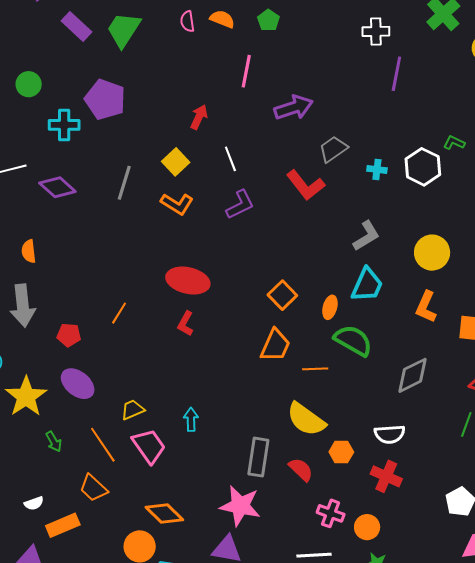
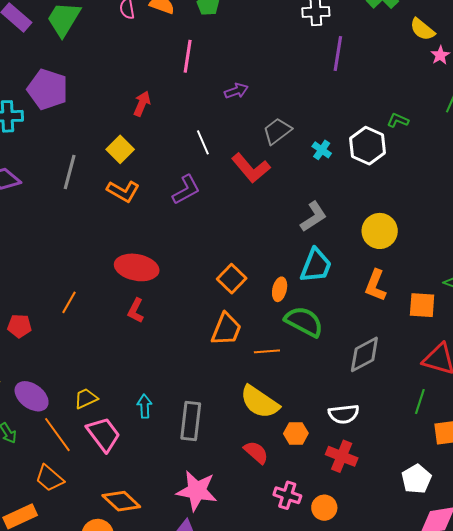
purple arrow: (294, 108) -> (236, 91), size x0.6
white line: (230, 159) -> (203, 142), moved
cyan cross: (377, 170) -> (322, 150), turned 30
purple ellipse: (78, 384) -> (32, 396), moved
gray rectangle: (258, 457) -> (191, 421), moved

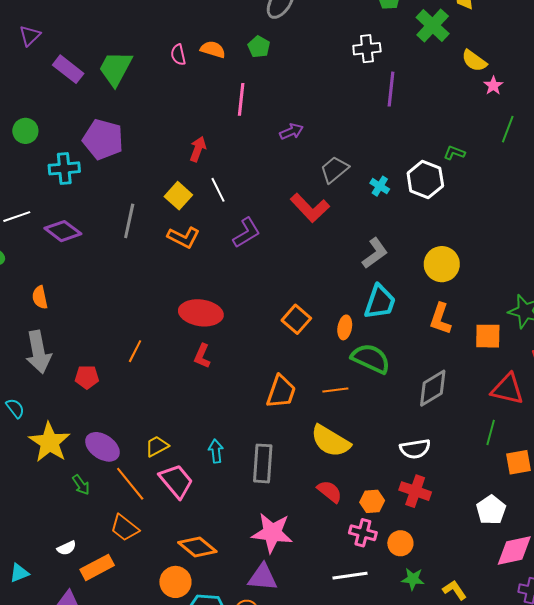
white line: (203, 142) -> (218, 190), moved
orange trapezoid: (226, 329) -> (281, 392), moved
orange hexagon: (296, 433) -> (372, 501), moved

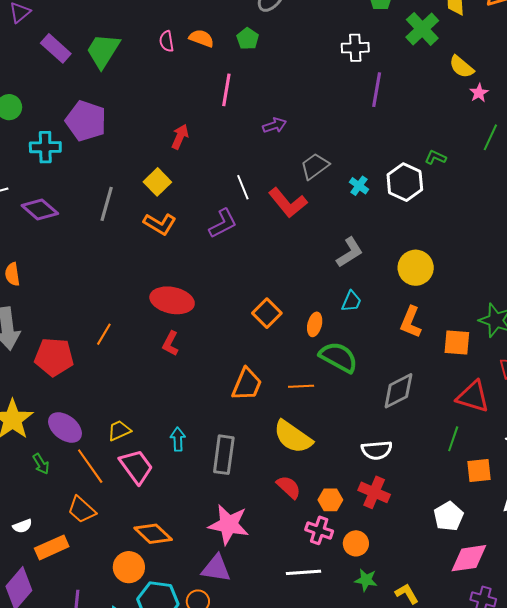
white line: (218, 190) -> (243, 187), moved
cyan trapezoid: (380, 302) -> (351, 301), size x0.6
red pentagon: (87, 377) -> (54, 357), size x1.6

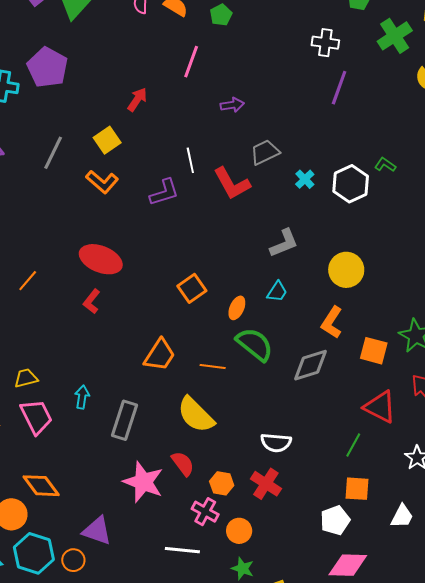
gray diamond: (398, 391) -> (311, 365), moved
orange square: (479, 470) -> (357, 489), moved
pink star: (229, 525) -> (143, 482), moved

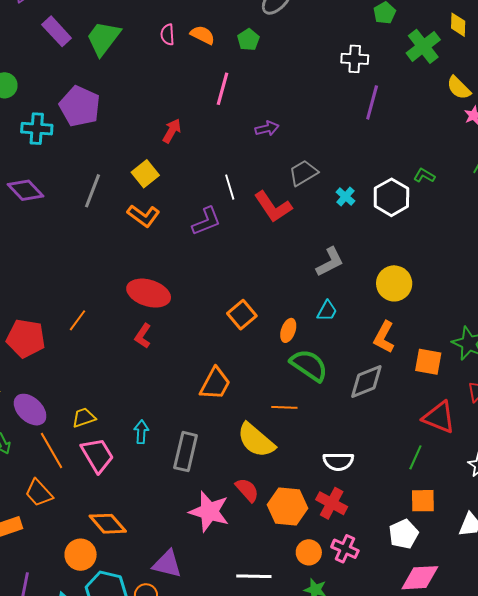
orange line: (213, 366) -> (284, 407), moved
orange hexagon: (222, 483) -> (288, 507), size x1.6
pink cross: (205, 512) -> (345, 549), moved

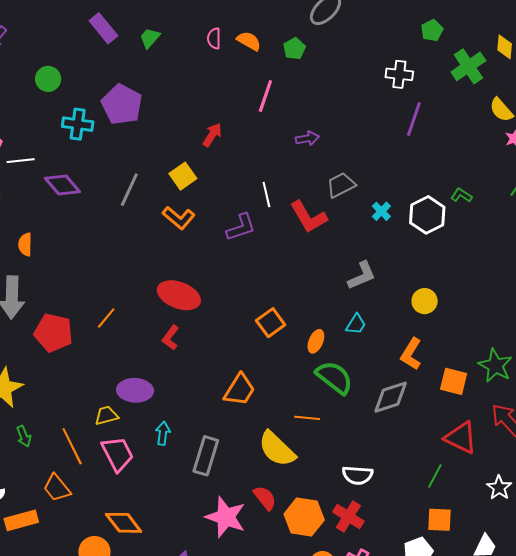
green trapezoid: (103, 38) -> (150, 38), size x0.6
yellow circle: (394, 283) -> (425, 301), size x0.7
purple ellipse: (30, 410) -> (135, 390), moved, turned -44

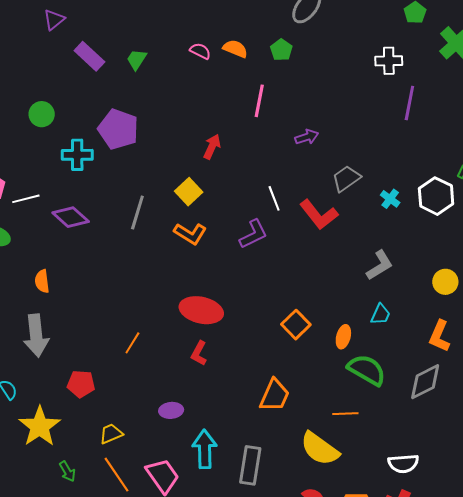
pink semicircle: (214, 38) -> (200, 51), turned 125
red pentagon: (53, 333) -> (81, 384), moved, size x0.7
purple ellipse: (135, 390) -> (171, 410), size x0.7
yellow trapezoid: (106, 416) -> (111, 434), moved
cyan arrow: (163, 433) -> (205, 449), size x1.6

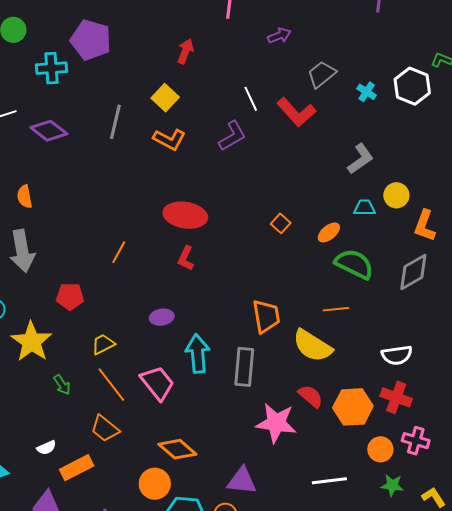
yellow circle: (445, 282) -> (396, 195), moved
cyan trapezoid: (381, 314) -> (364, 208), turned -110
orange square: (296, 325) -> (281, 223), size x0.7
orange ellipse: (343, 337) -> (329, 232), turned 40
orange trapezoid: (275, 395) -> (266, 316), moved, turned -30

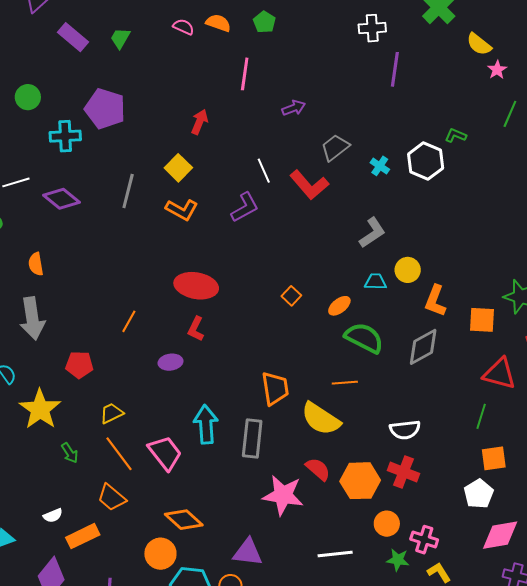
purple ellipse: (162, 317) -> (171, 362), moved
pink cross: (416, 441) -> (424, 540), moved

